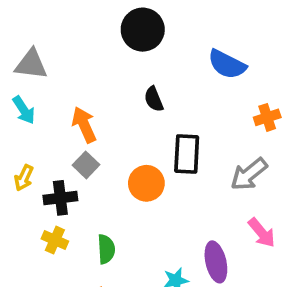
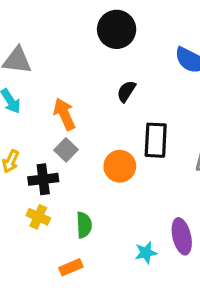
black semicircle: (154, 99) -> (126, 91), turned 55

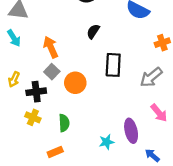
orange circle: (120, 166) -> (75, 83), moved

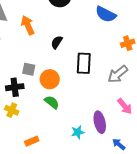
black semicircle: (93, 31) -> (57, 42), moved
orange arrow: (51, 47) -> (28, 25), moved
gray square: (52, 72) -> (29, 69), turned -32
green semicircle: (64, 123) -> (52, 102), moved, turned -49

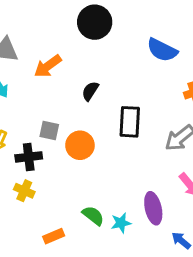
orange arrow: (28, 25) -> (48, 66), turned -102
green semicircle: (52, 102) -> (93, 216), moved

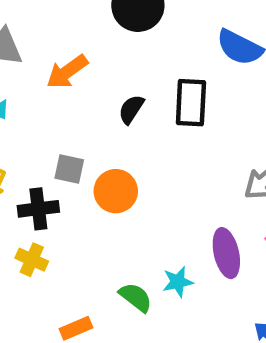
black rectangle: (130, 122) -> (191, 103), moved
purple ellipse: (153, 208) -> (226, 253), moved
cyan star: (121, 223) -> (178, 282), moved

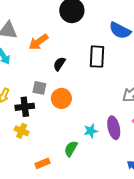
black semicircle: (131, 109) -> (59, 64), moved
cyan star: (178, 282) -> (91, 131), moved
green semicircle: (136, 297) -> (71, 149), turned -98

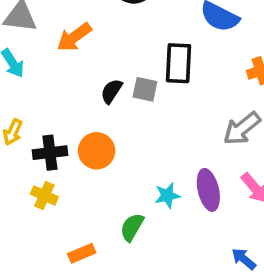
black semicircle: (59, 64) -> (111, 91), moved
gray square: (39, 88) -> (145, 89), moved
orange circle: (61, 98) -> (97, 151), moved

